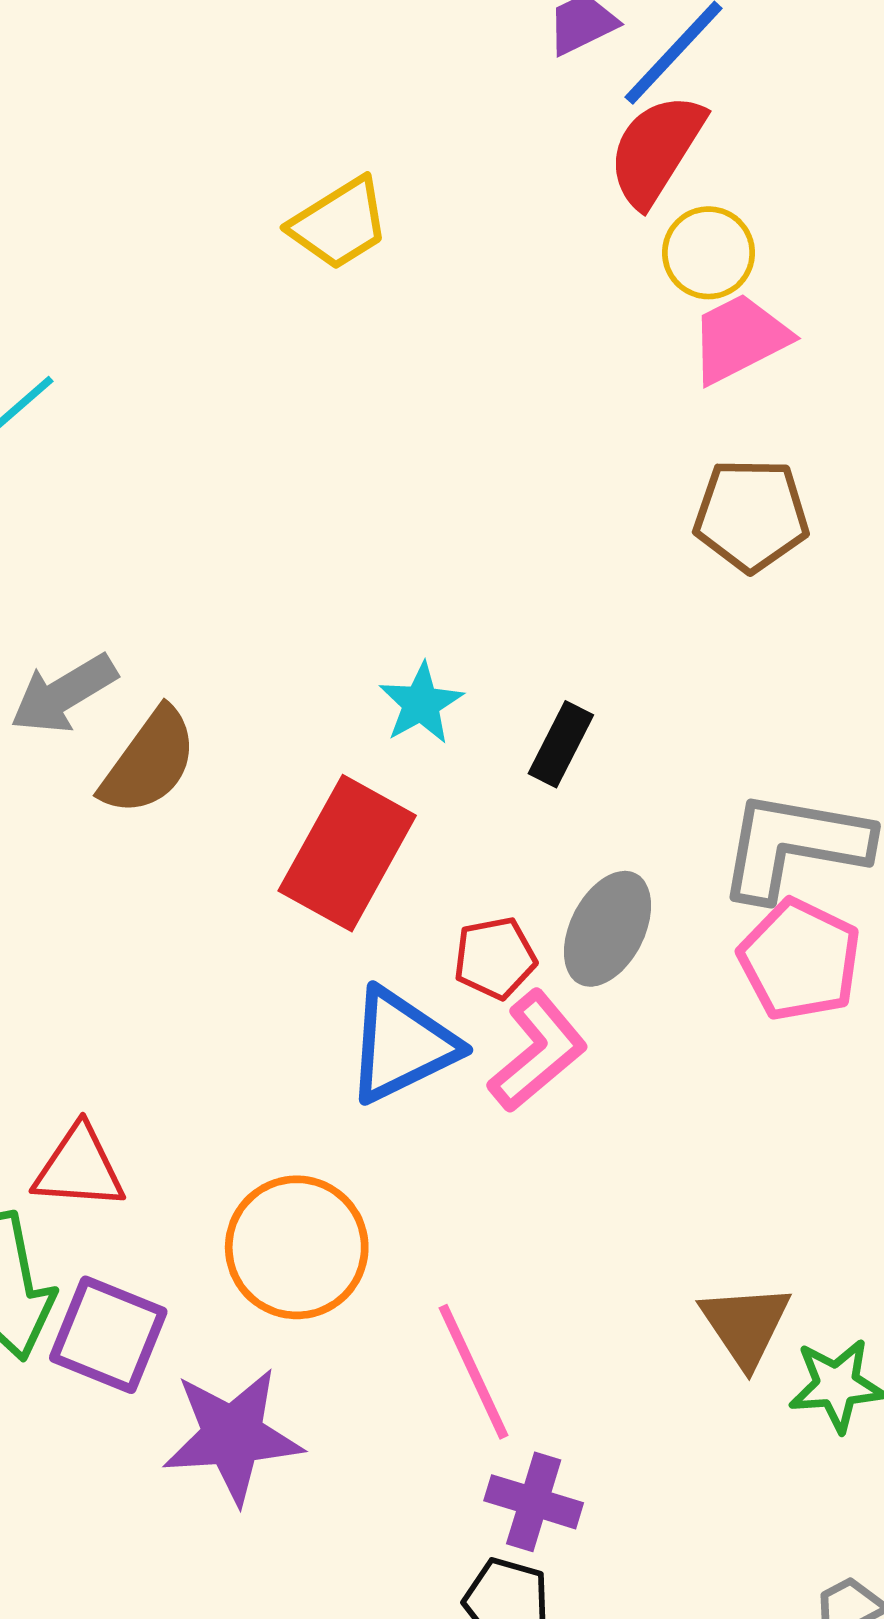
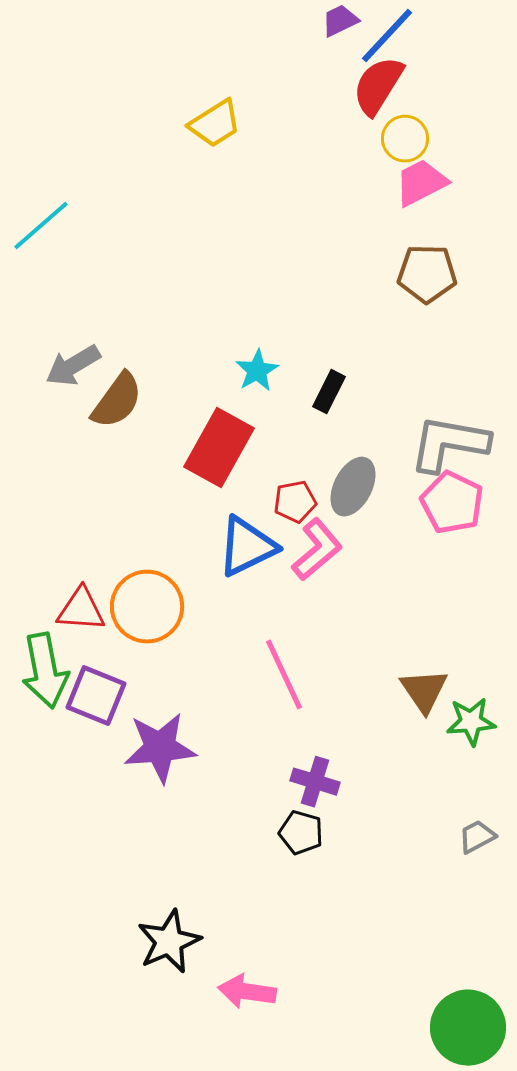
orange circle: (297, 1247) -> (147, 607), moved
pink line: (473, 1372) -> (284, 675), moved

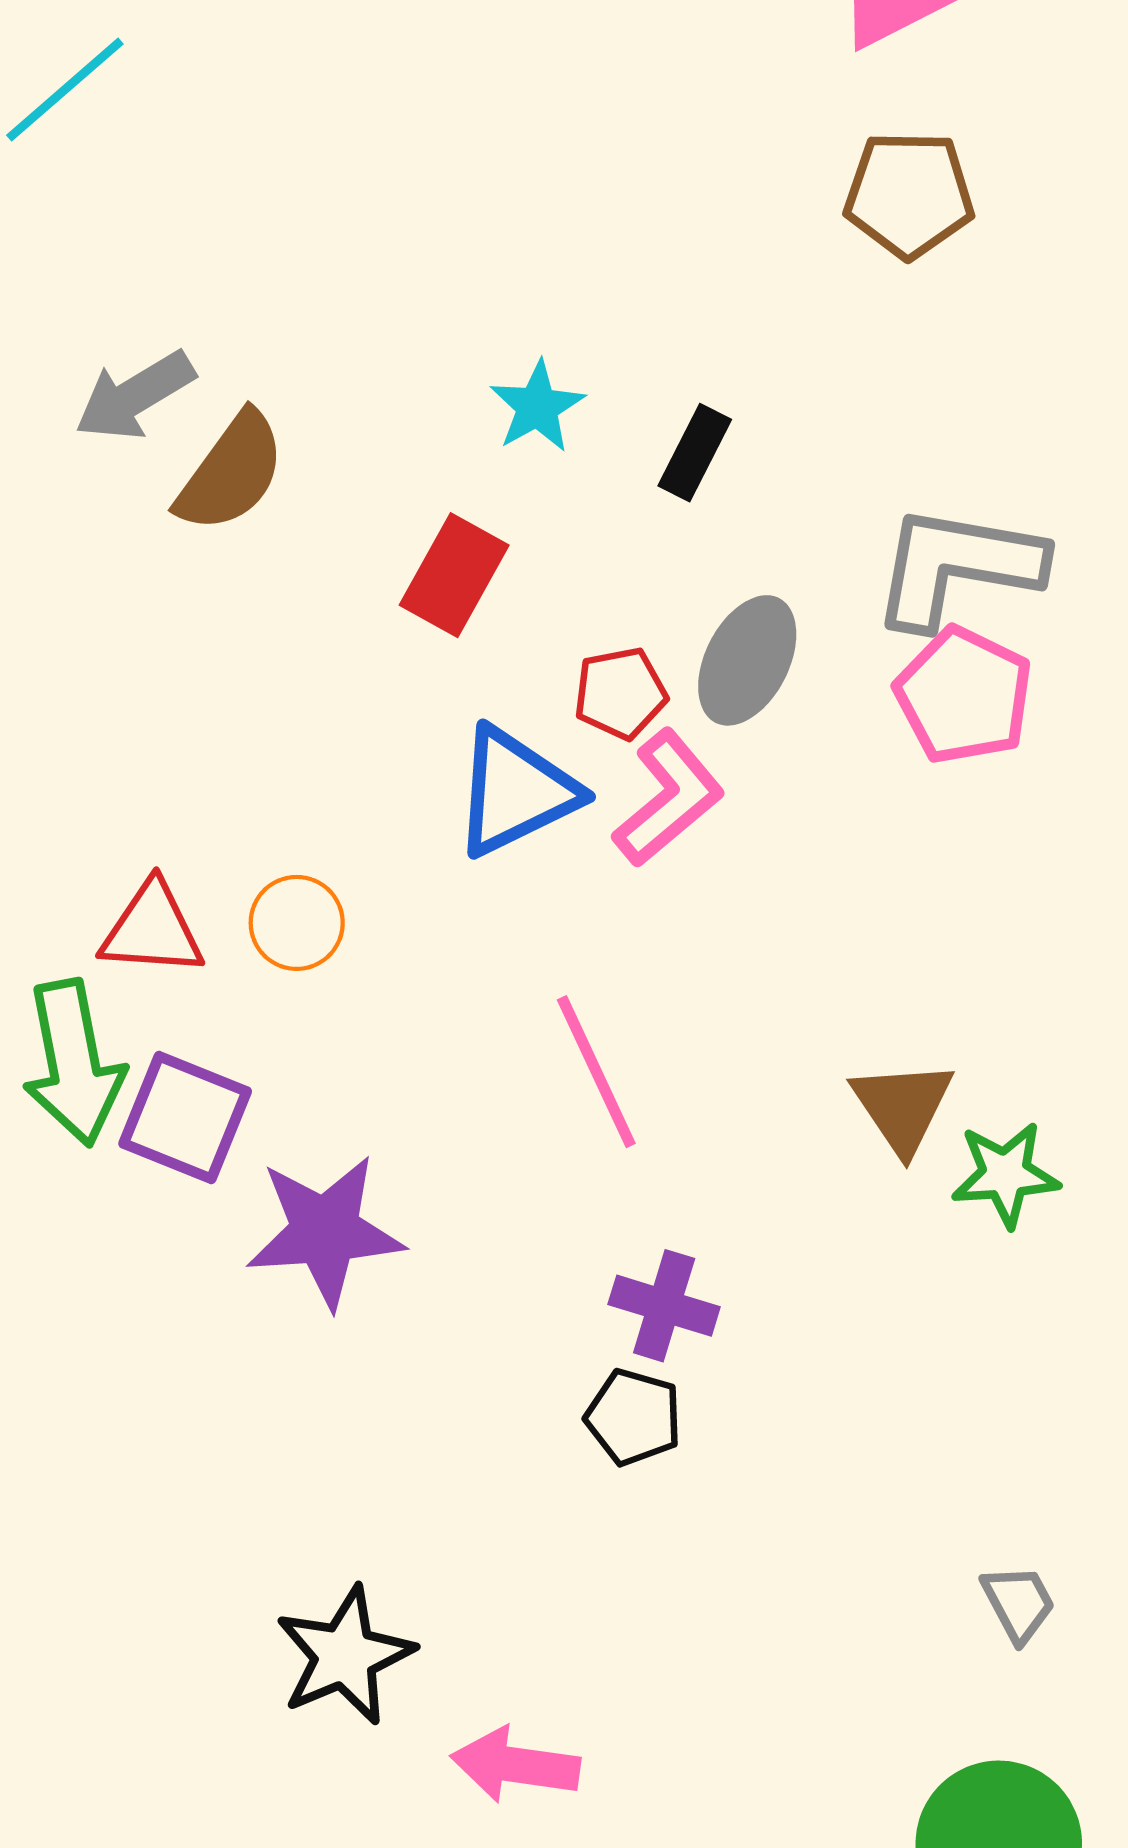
red rectangle: (219, 448) -> (454, 575), size x0.7
orange circle: (147, 607) -> (297, 923), size x0.6
gray trapezoid: (477, 837) -> (1018, 1603), moved, turned 90

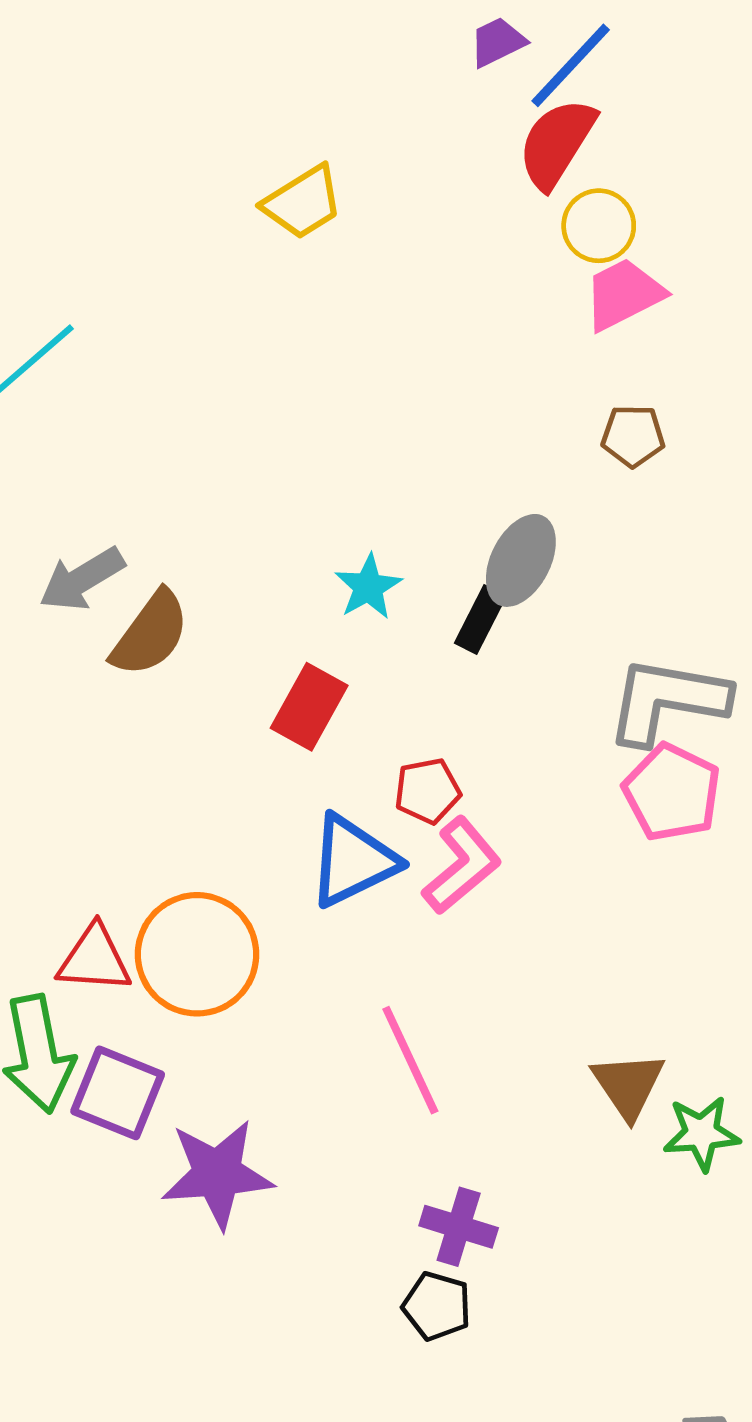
brown pentagon: (909, 195) -> (633, 436), size x0.7
gray ellipse: (747, 660) -> (521, 560), moved
orange circle: (297, 923) -> (197, 954), size x1.8

